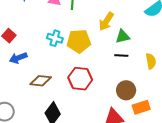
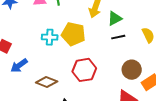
yellow pentagon: (79, 41) -> (73, 34), turned 30
brown diamond: (41, 81) -> (47, 82), turned 30

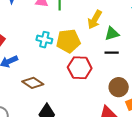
yellow pentagon: (73, 34) -> (68, 41), turned -30
red hexagon: (84, 70) -> (80, 68), moved

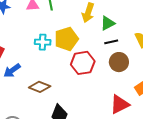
brown circle: (119, 87) -> (119, 62), moved

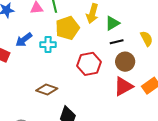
yellow pentagon: (66, 39) -> (67, 28), moved
blue arrow: (12, 70) -> (24, 40), moved
red triangle: (120, 104) -> (123, 86), moved

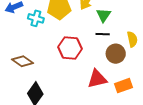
green triangle: (112, 23) -> (104, 15), turned -42
brown circle: (125, 62) -> (116, 54), moved

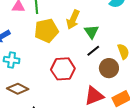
cyan cross: (36, 18) -> (12, 60), moved
black line: (103, 34) -> (93, 51), turned -32

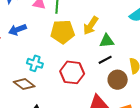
green triangle: (91, 32) -> (107, 41), turned 49
cyan cross: (12, 60) -> (35, 63), moved

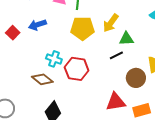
black line: (105, 60) -> (116, 55), moved
red hexagon: (72, 72) -> (77, 69), moved

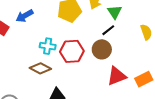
green triangle: (126, 39) -> (115, 12), turned -49
brown circle: (136, 78) -> (102, 49), moved

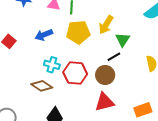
blue arrow: (25, 16) -> (44, 35), moved
red triangle: (117, 76) -> (104, 102), moved

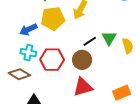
blue arrow: (44, 35) -> (28, 30), moved
green triangle: (123, 40) -> (109, 38), moved

